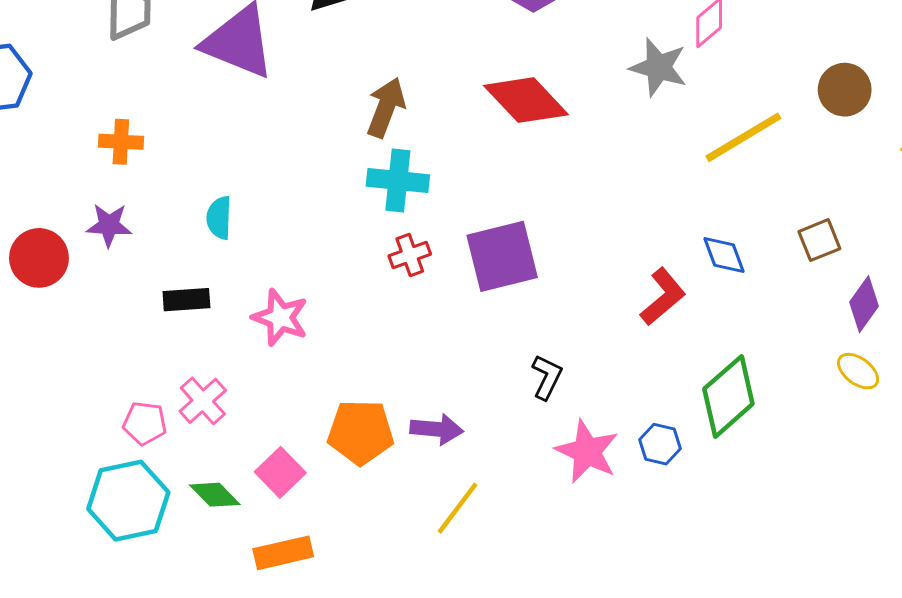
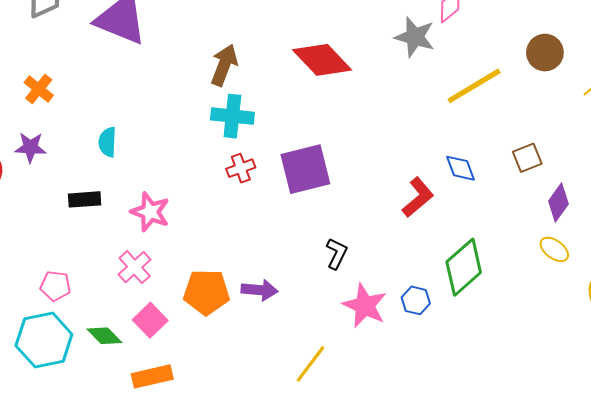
orange cross: (121, 142) -> (39, 89), turned 36
pink cross: (203, 401) -> (135, 267), moved
yellow line: (457, 508) -> (311, 364), moved

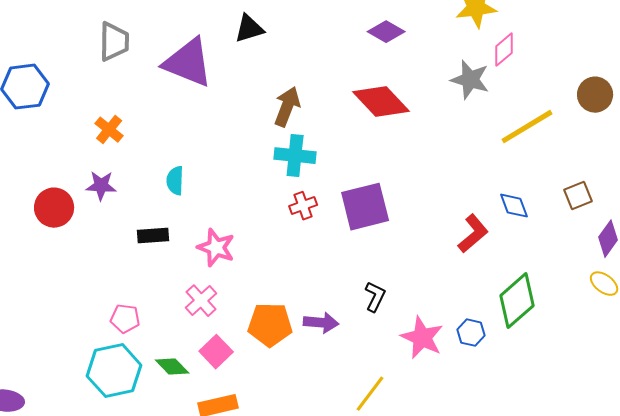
black L-shape: (337, 254) -> (375, 297), moved

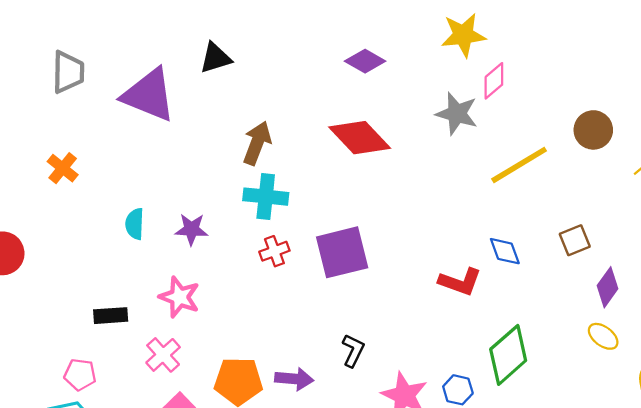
purple star: (101, 186) -> (191, 229), moved
red L-shape: (473, 234) -> (460, 282), turned 60
black rectangle: (153, 236) -> (111, 316), moved

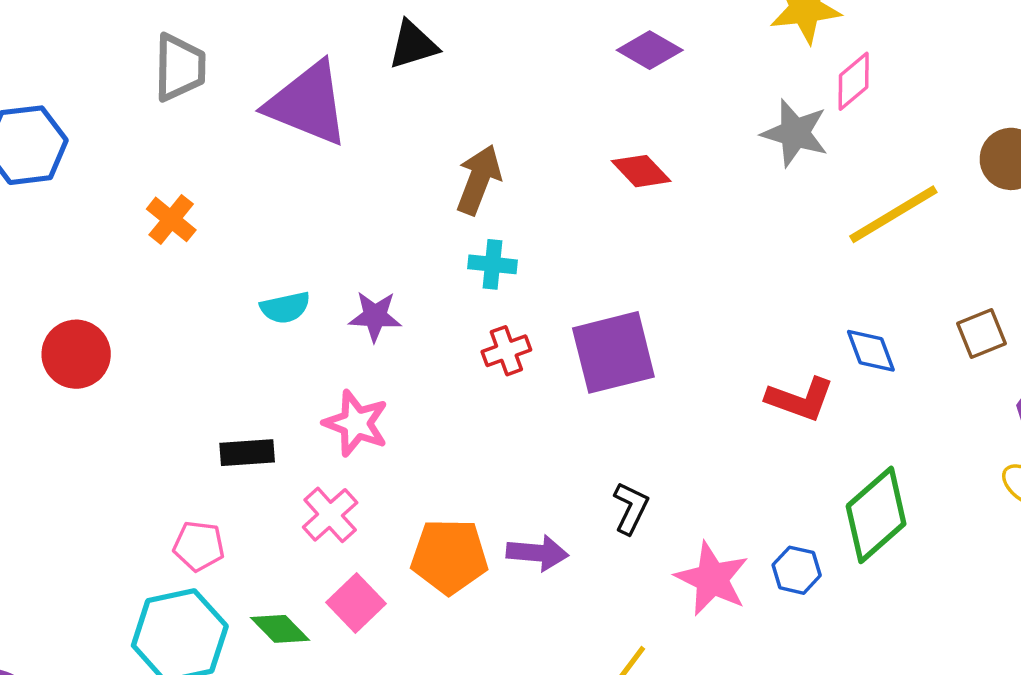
red diamond: (360, 138) -> (641, 171), size x0.6
cyan cross: (266, 197) -> (493, 264), size x0.7
cyan semicircle: (135, 224) -> (285, 308), turned -104

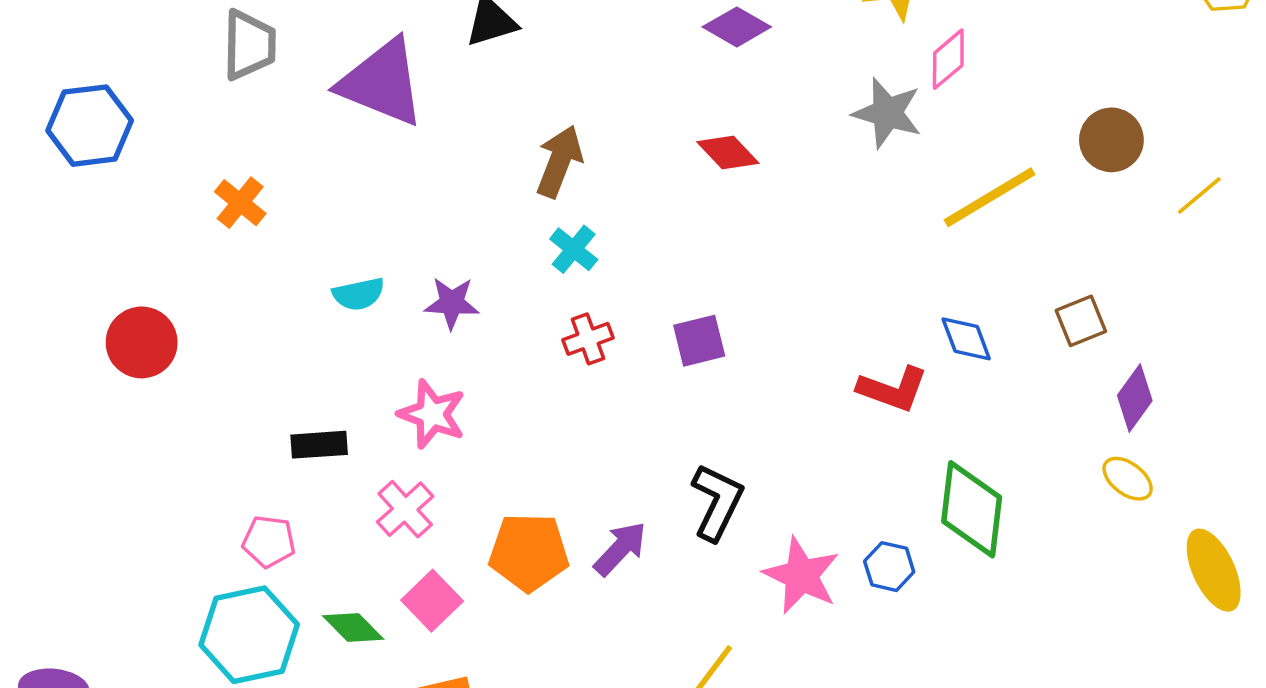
cyan cross: (493, 264) -> (574, 249), turned 33
purple square: (613, 352) -> (699, 341), size x0.6
black L-shape: (631, 508) -> (717, 502), size x1.4
green diamond: (876, 515) -> (972, 509), turned -42
purple arrow: (537, 553) -> (620, 549), turned -52

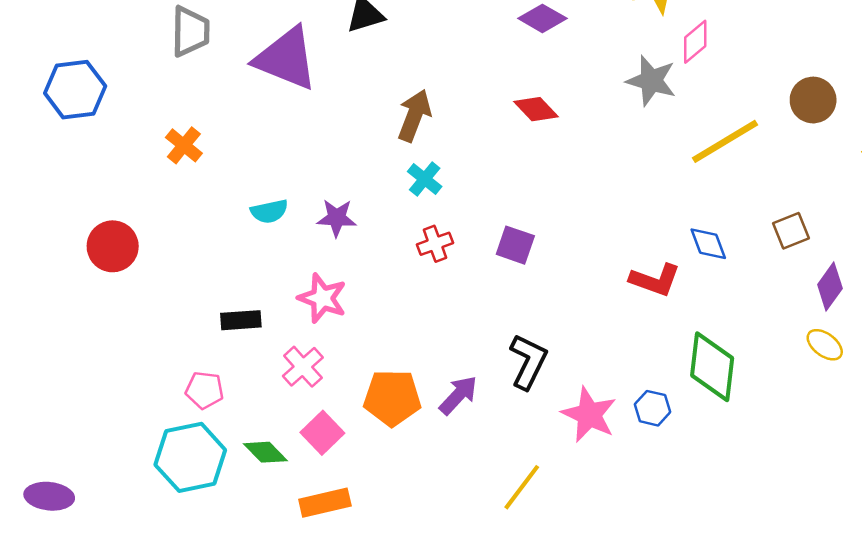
purple square: (699, 341) -> (515, 245), turned 33

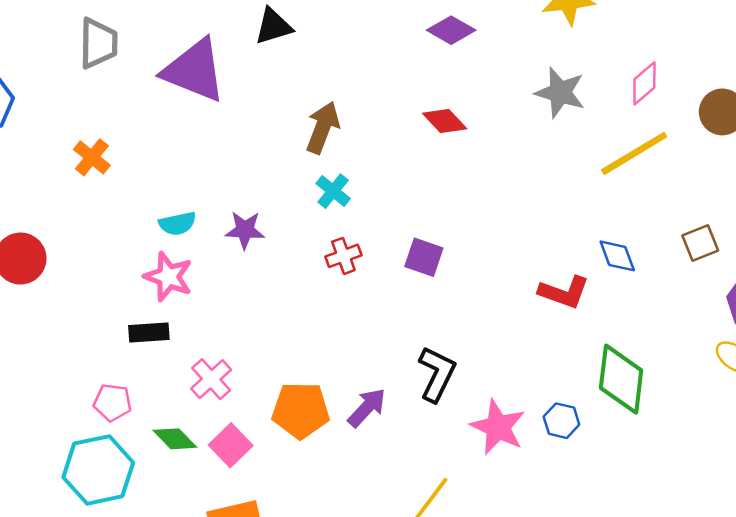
pink diamond: (695, 42) -> (644, 83), moved
pink star: (322, 298) -> (168, 277), moved
green diamond: (265, 452) -> (175, 439), moved

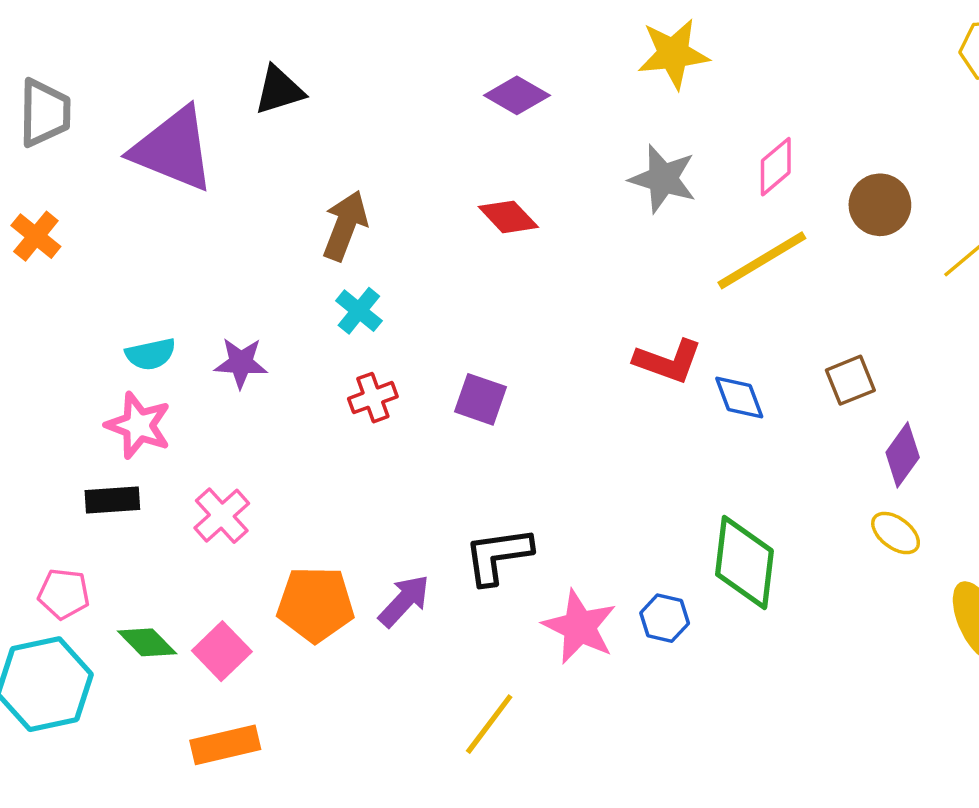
orange cross: (92, 157) -> (36, 236), moved
red L-shape: (564, 292) -> (668, 361), moved
black L-shape: (437, 374) -> (498, 556), turned -124
pink cross: (211, 379) -> (222, 516), moved

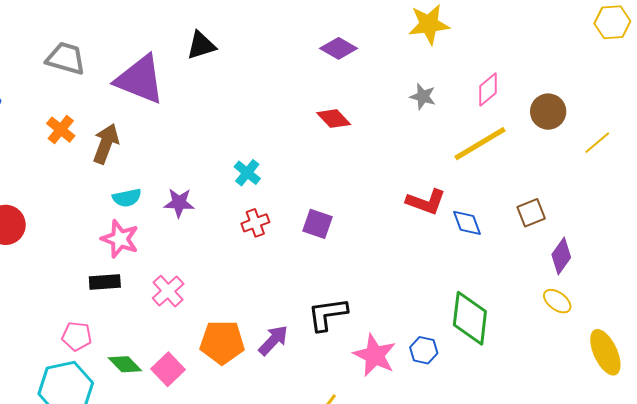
gray trapezoid: (45, 113) -> (66, 58), turned -75
gray star: (663, 179) -> (423, 96), size x0.7
brown arrow: (345, 226) -> (106, 144), moved

